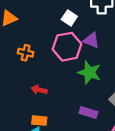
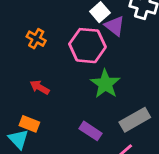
purple triangle: (91, 40) -> (115, 26), moved

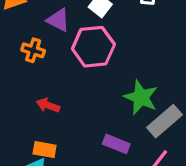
purple triangle: (115, 26) -> (58, 20), moved
green star: (105, 84) -> (141, 97), moved

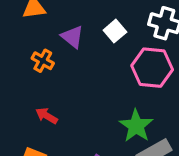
pink hexagon: (93, 47) -> (152, 68), moved

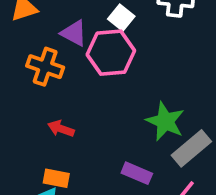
orange cross: (43, 61) -> (45, 67), size x1.4
pink hexagon: (152, 68) -> (111, 53), moved

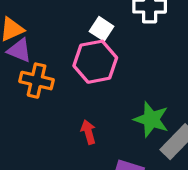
purple triangle: (74, 33) -> (19, 50), moved
red arrow: (61, 129) -> (88, 132), moved, turned 60

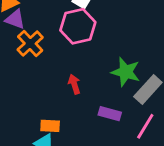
orange cross: (37, 81) -> (30, 44), turned 36

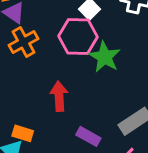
green star: (126, 72) -> (105, 57), moved
red arrow: (74, 84) -> (59, 96), size x1.4

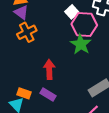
pink hexagon: (78, 37) -> (84, 25), moved
purple rectangle: (88, 136) -> (48, 94), moved

